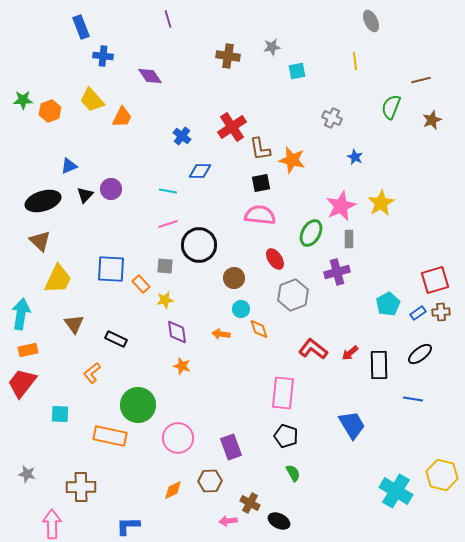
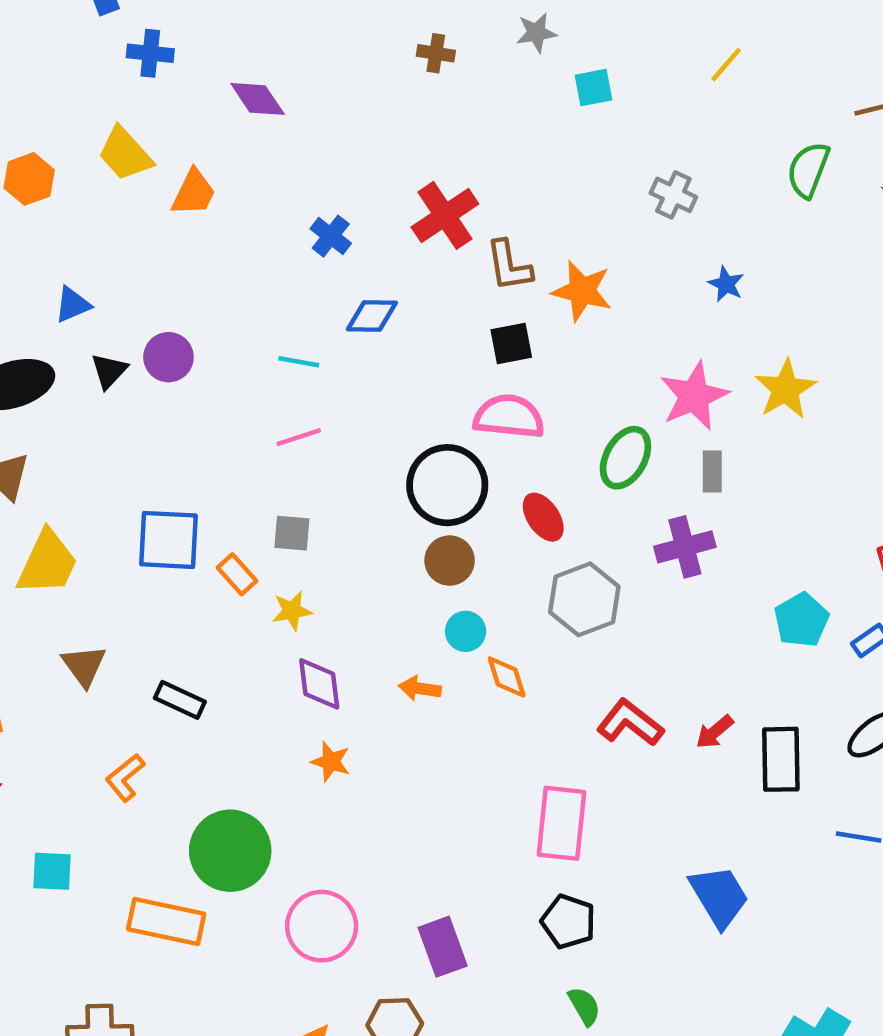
brown cross: (228, 56) -> (436, 53), size x0.7
yellow line: (355, 61) -> (726, 65), turned 48
black circle: (199, 245) -> (447, 485), moved

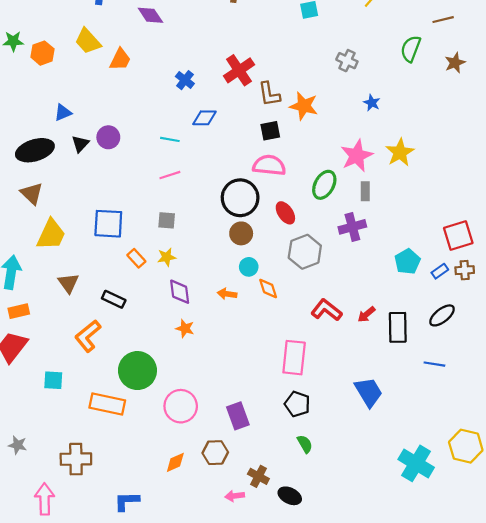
orange rectangle: (237, 574) -> (136, 258), moved
orange L-shape: (125, 778) -> (88, 336), size x1.4

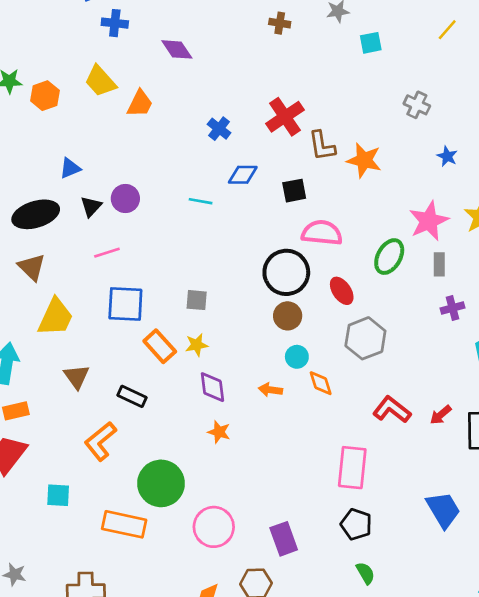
black square: (270, 131) -> (294, 191), moved
pink line: (170, 175) -> (107, 253), moved
purple cross: (352, 227) -> (452, 308), moved, size x0.7
orange rectangle: (136, 258) -> (160, 346), size x1.4

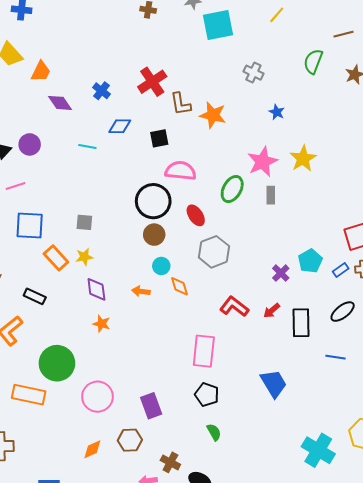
cyan square: (371, 43) -> (218, 25), size x1.8
purple diamond: (177, 49) -> (60, 103), moved
purple cross: (452, 308) -> (281, 273), moved, turned -30

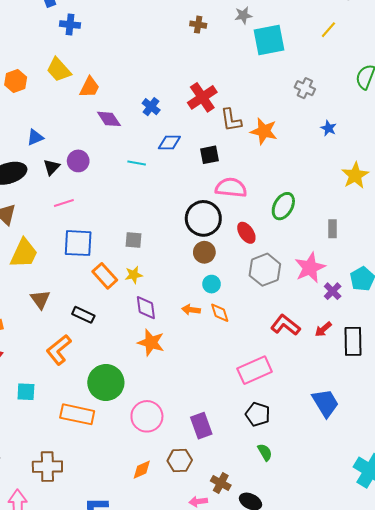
pink star: (263, 162) -> (310, 268), moved
gray rectangle: (271, 195) -> (333, 229), moved
orange diamond: (180, 286) -> (220, 313), moved
orange star: (102, 324) -> (151, 343), size x1.5
pink rectangle: (204, 351) -> (255, 370), turned 60

